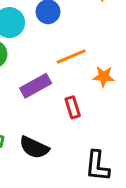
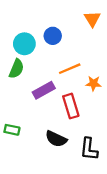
red rectangle: (73, 107) -> (71, 106), size x1.5
black semicircle: (34, 147) -> (56, 139), moved

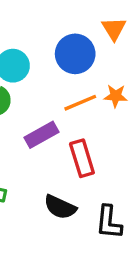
blue circle: (53, 36) -> (75, 54), moved, size x1.5
orange star: (93, 83) -> (116, 96), moved

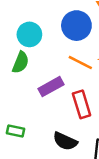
orange line: (80, 103) -> (80, 62), turned 50

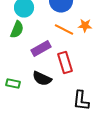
black semicircle: (65, 141) -> (42, 78), moved

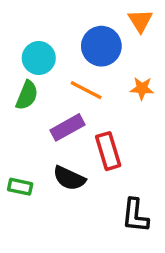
orange line: (64, 30) -> (86, 90), moved

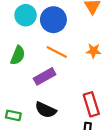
blue circle: (101, 46) -> (53, 20), moved
cyan circle: (39, 58) -> (26, 15), moved
red rectangle: (108, 151) -> (91, 104), moved

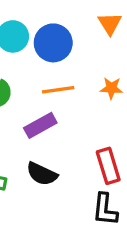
orange line: (57, 52) -> (58, 90), turned -35

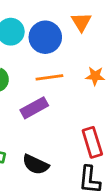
orange triangle: (110, 23) -> (81, 22), moved
black semicircle: (42, 174) -> (36, 165), moved

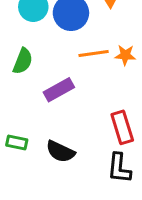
orange line: (49, 77) -> (94, 54), moved

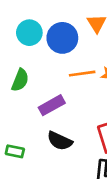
black semicircle: (60, 152) -> (60, 141), moved

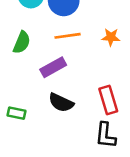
orange line: (82, 74) -> (68, 36), moved

